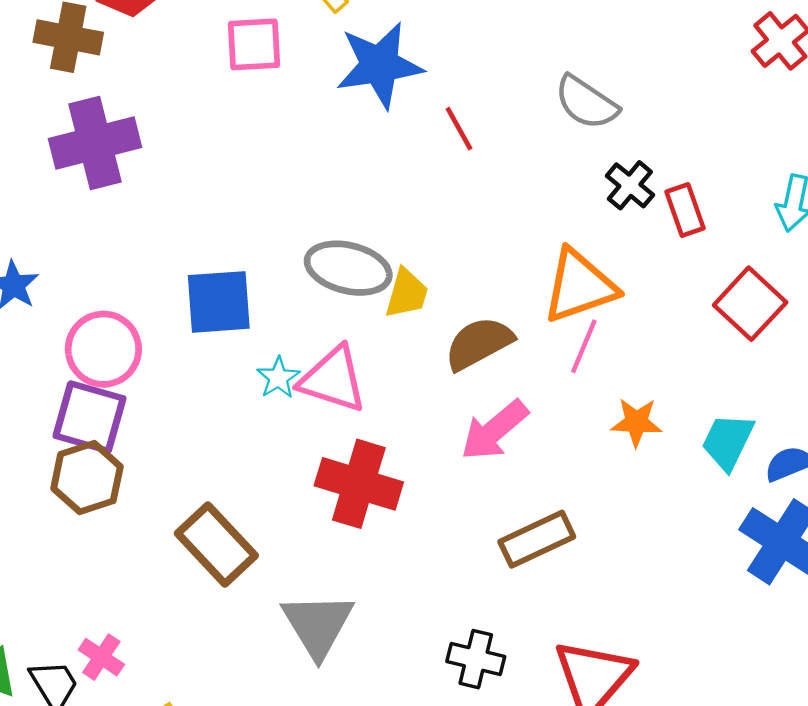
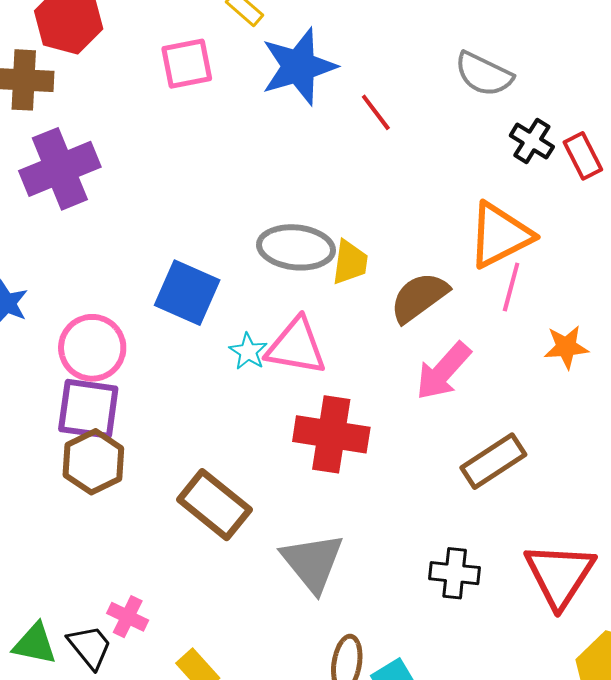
blue square: (219, 302) -> (187, 293), turned 36

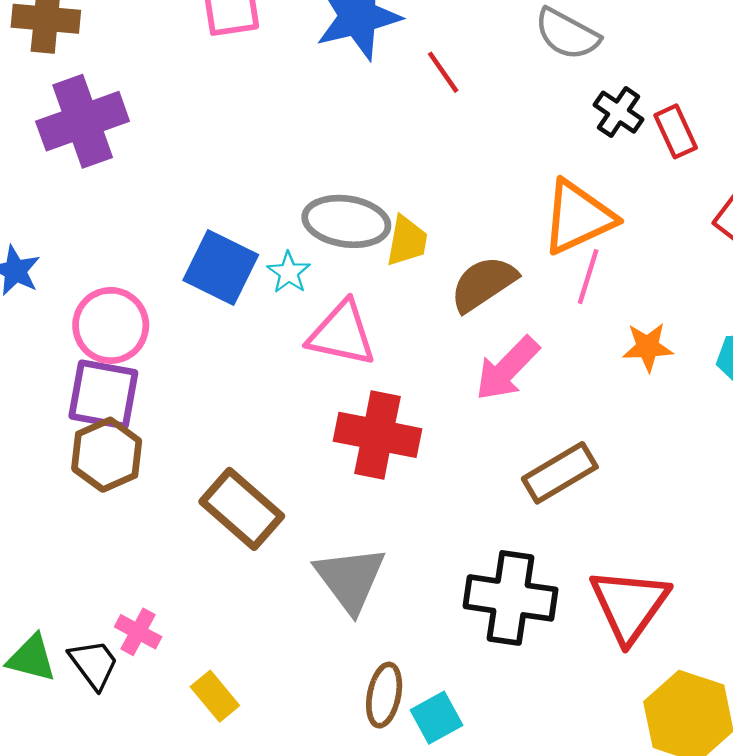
cyan star: (248, 352) -> (289, 272), moved
black cross: (455, 573) -> (511, 598), size x1.6

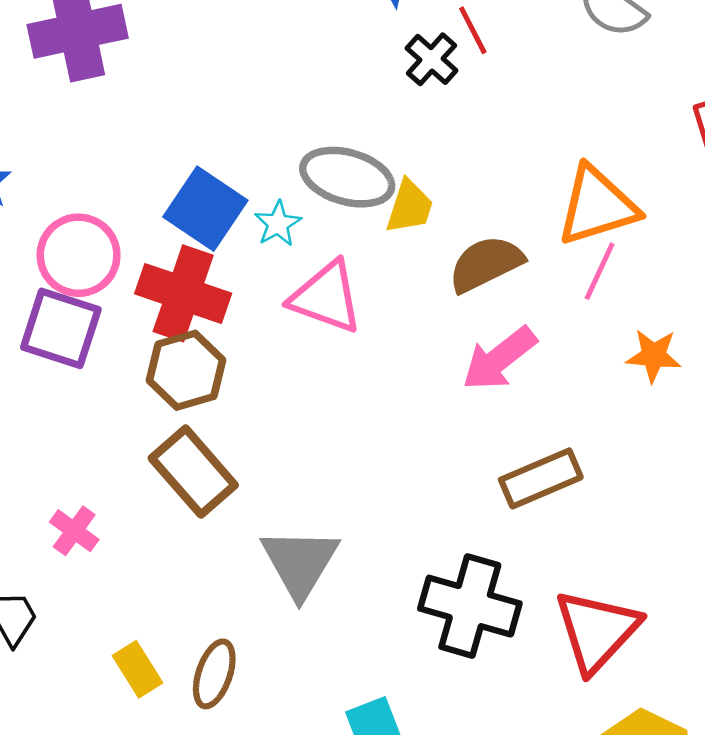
black cross: (619, 112) -> (432, 59), moved
red cross: (377, 435) -> (183, 293), moved
brown hexagon: (107, 455) -> (186, 370), moved
pink cross: (138, 632) -> (74, 531), moved
brown ellipse: (384, 695) -> (214, 674), moved

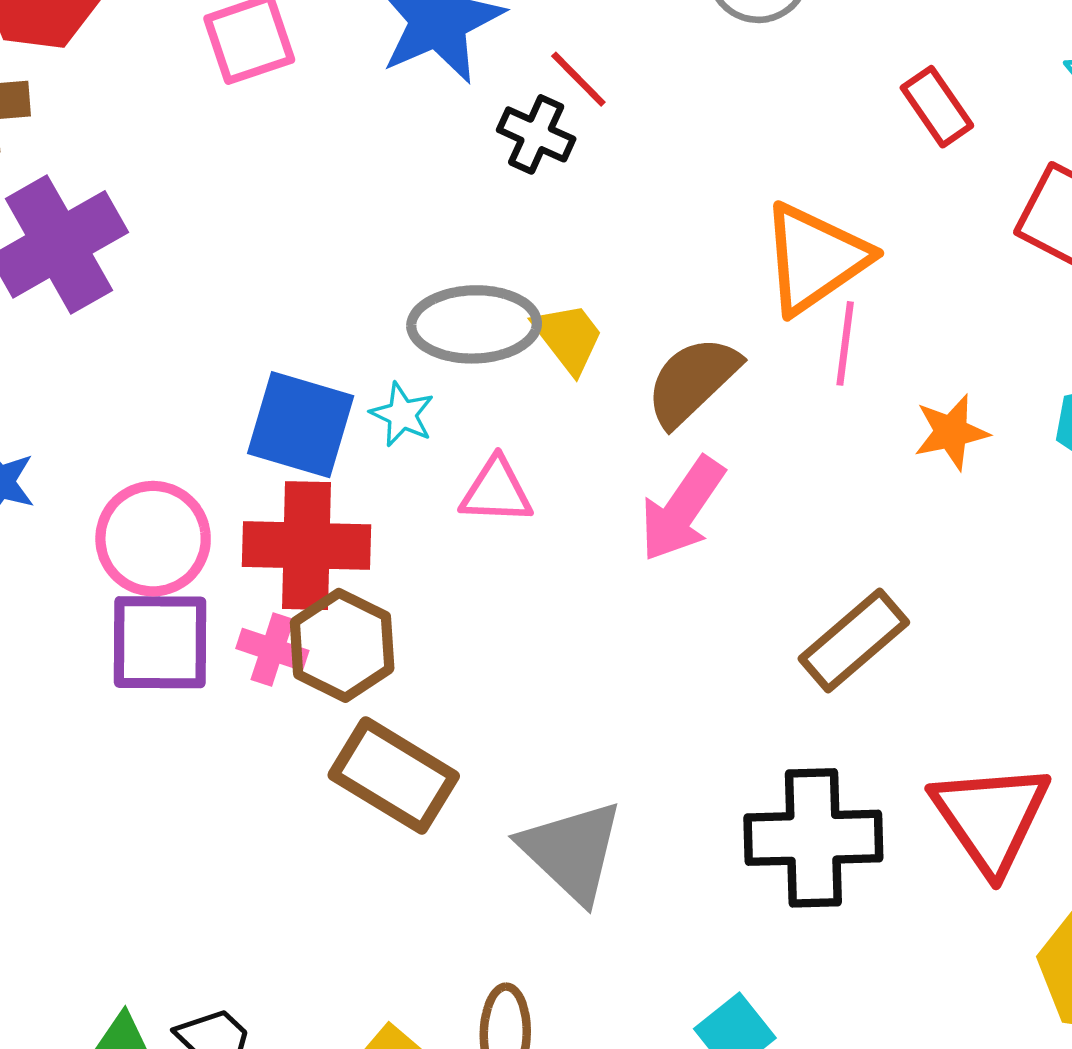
yellow trapezoid: (410, 207) -> (568, 338), turned -38
pink triangle: (326, 297) -> (496, 491), size x0.7
pink arrow: (499, 359) -> (682, 509), moved
pink cross: (74, 531) -> (272, 650), moved

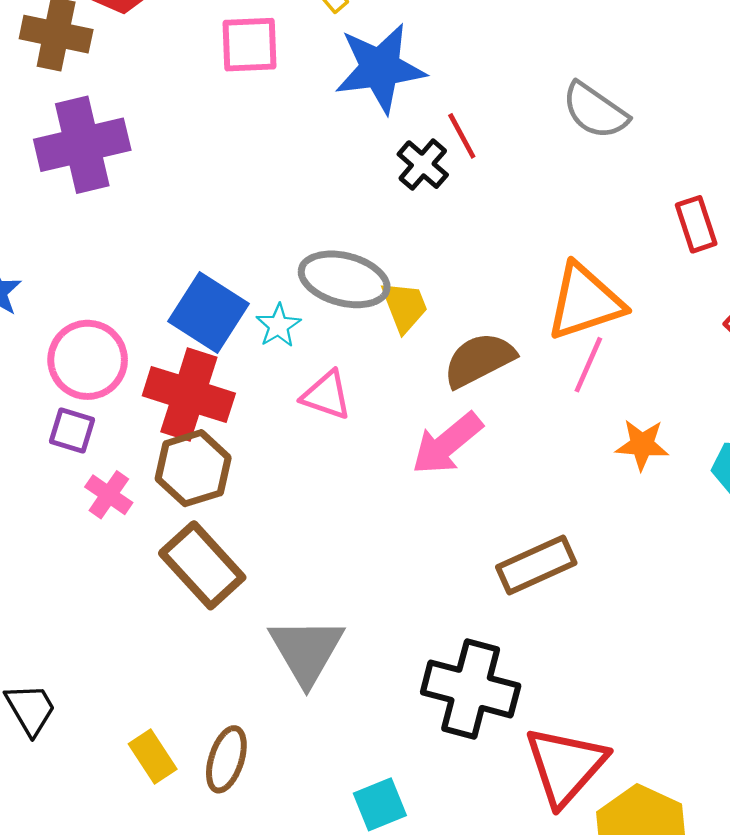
purple square: (160, 642) -> (72, 430), size x0.6
pink cross: (272, 650) -> (109, 495), moved
red triangle: (991, 818) -> (565, 766), moved

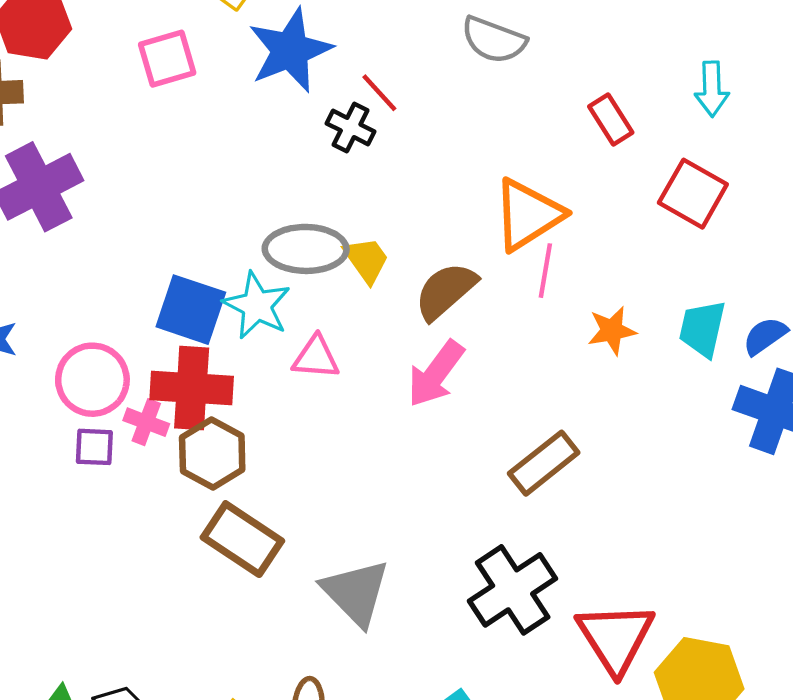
cyan star: (278, 326) -> (257, 306), size x1.6
pink cross: (109, 495) -> (146, 422), moved
black cross: (471, 689) -> (513, 590), turned -34

